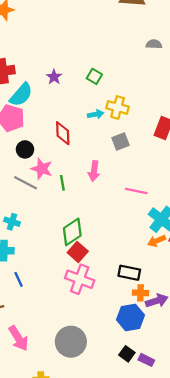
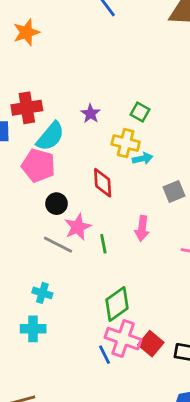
yellow cross: (118, 107) -> (126, 143), moved
pink star: (42, 169) -> (78, 227), turned 30
red square: (78, 252) -> (151, 344), moved
blue line: (19, 279) -> (105, 355), moved
pink cross: (80, 279) -> (123, 339), moved

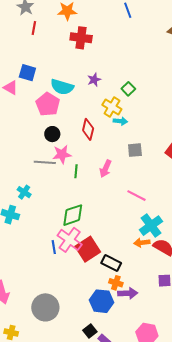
red cross: (27, 108) -> (81, 38), moved
cyan semicircle: (50, 136) -> (62, 87), turned 50
gray line: (58, 245) -> (45, 162), turned -40
red square: (151, 344) -> (88, 249), size x1.4

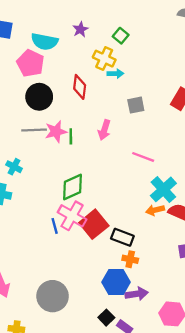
black circle: (52, 134) -> (39, 97), size x1.5
pink star: (62, 154) -> (56, 132), moved
purple arrow: (128, 293) -> (137, 294), moved

